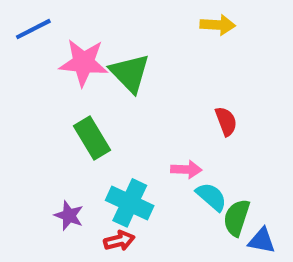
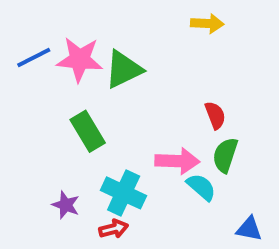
blue line: (33, 29) -> (34, 57), moved
green triangle: (130, 73) -> (124, 69), turned 48
pink arrow: (186, 169) -> (177, 161), size x1.5
green semicircle: (237, 218) -> (225, 155), moved

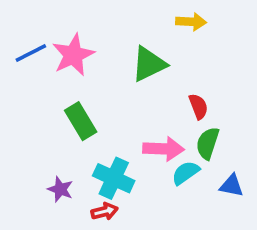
pink star: (80, 59) -> (73, 55), turned -30
green triangle: (124, 69) -> (149, 64), moved
cyan semicircle: (201, 187) -> (186, 173), turned -76
blue triangle: (249, 229) -> (232, 186), moved

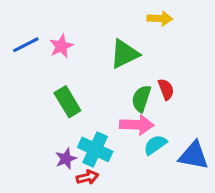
pink star: (73, 55) -> (61, 46), size x0.7
green semicircle: (208, 143) -> (141, 99), moved
blue triangle: (232, 186) -> (194, 156), size x1.5
purple star: (60, 189) -> (66, 159), moved, turned 30

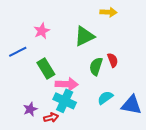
blue line: (26, 45) -> (18, 52), moved
pink arrow: (137, 125) -> (67, 84), moved
purple star: (66, 159) -> (30, 109), moved
red arrow: (87, 177) -> (51, 118), moved

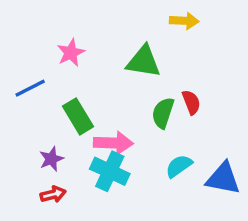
green triangle: (84, 36) -> (143, 62), turned 35
purple star: (30, 109) -> (51, 159), moved
red arrow: (51, 118) -> (53, 194), moved

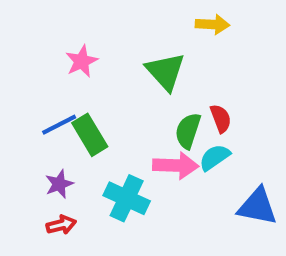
green triangle: (143, 62) -> (165, 71), turned 39
blue line: (30, 88) -> (59, 125), moved
pink arrow: (113, 143) -> (176, 166), moved
cyan semicircle: (179, 166) -> (215, 157), moved

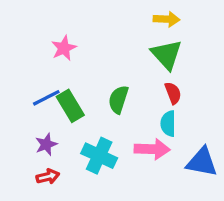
green triangle: (165, 71) -> (167, 55), moved
green semicircle: (188, 131) -> (118, 99), moved
cyan semicircle: (215, 157) -> (168, 124), turned -55
pink arrow: (176, 166) -> (152, 149), moved

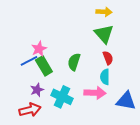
pink star: (64, 48) -> (39, 49), moved
purple star: (46, 144) -> (37, 90), moved
red arrow: (48, 177) -> (30, 110), size x1.5

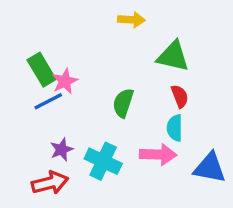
yellow arrow: (104, 12) -> (131, 20), moved
green triangle: (104, 34) -> (173, 56), turned -35
green rectangle: (44, 66) -> (42, 70), moved

